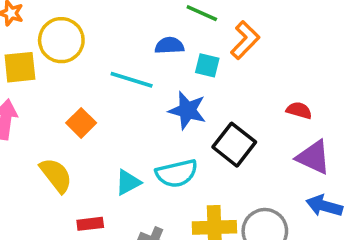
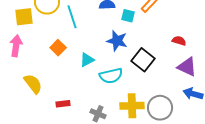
cyan line: (132, 80) -> (72, 17), moved, turned 55
yellow semicircle: (56, 175) -> (33, 84), moved
cyan triangle: (128, 182) -> (87, 60), moved

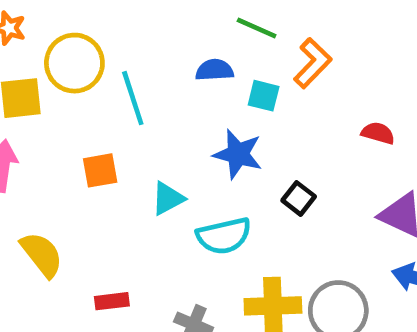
red semicircle: (179, 41) -> (378, 133), moved
orange square: (58, 48) -> (100, 170), turned 35
black square: (143, 60) -> (299, 198), size x0.6

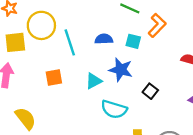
blue semicircle: (215, 70) -> (104, 39), moved
cyan triangle: (168, 198) -> (94, 81), moved
cyan semicircle: (224, 236) -> (114, 109), turned 30

